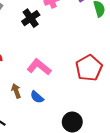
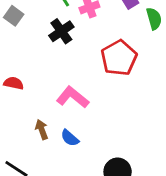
red pentagon: (89, 68) -> (119, 58), moved

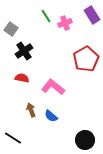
black cross: (61, 31) -> (24, 51), moved
red semicircle: (14, 83) -> (22, 78), moved

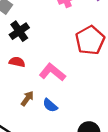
brown arrow: (31, 110) -> (27, 98), turned 56

